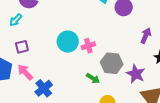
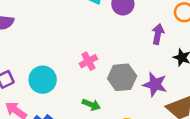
cyan circle: (68, 42) -> (43, 80), moved
green arrow: (93, 78) -> (91, 105), moved

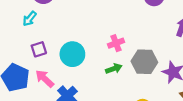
green arrow: (91, 105) -> (114, 69), moved, turned -49

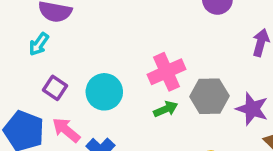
pink cross: (116, 43) -> (167, 72), size x1.5
purple square: (39, 49) -> (55, 88), turned -35

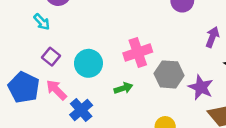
cyan arrow: (39, 44) -> (42, 22), turned -84
green arrow: (166, 109) -> (123, 88), moved

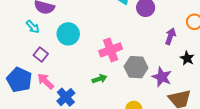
cyan circle: (88, 63) -> (68, 34), moved

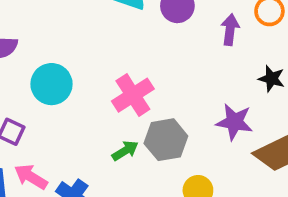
purple arrow: (170, 36) -> (230, 30), moved
gray hexagon: (136, 67) -> (166, 140), moved

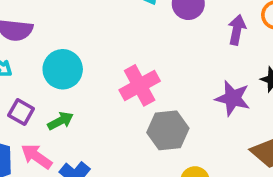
purple star: (234, 122) -> (233, 98), moved
green arrow: (125, 151) -> (60, 121), moved

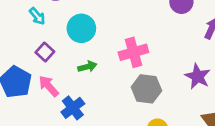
green arrow: (60, 121) -> (87, 67), moved

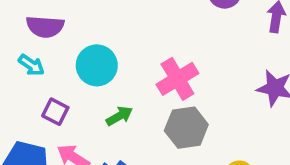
gray hexagon: (146, 89) -> (186, 128), moved

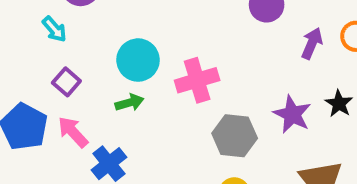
cyan circle: (97, 65) -> (138, 60), moved
gray hexagon: (186, 128) -> (235, 136), moved

